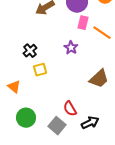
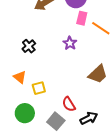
yellow square: (40, 70) -> (39, 88), moved
orange triangle: (14, 87) -> (20, 77), moved

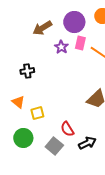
purple star: (70, 43) -> (61, 47), moved
black cross: (29, 46) -> (27, 71), turned 32

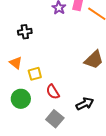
red semicircle: (67, 129) -> (53, 92), moved
gray square: (54, 146) -> (55, 119), moved

